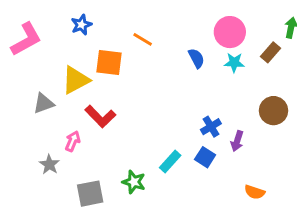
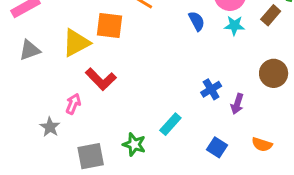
gray triangle: (44, 103) -> (30, 50), moved
blue square: (205, 157) -> (217, 147), moved
orange semicircle: (255, 192) -> (262, 144), moved

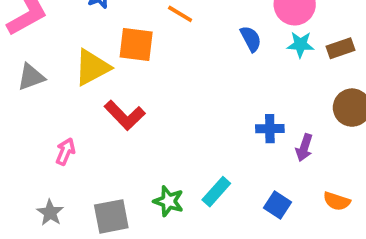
brown rectangle: (271, 15) -> (341, 48), moved, turned 30
blue cross: (211, 89) -> (270, 129), turned 30
pink arrow: (73, 104) -> (65, 152), moved
cyan rectangle: (170, 124) -> (216, 192), moved
gray star: (50, 127) -> (50, 213), moved

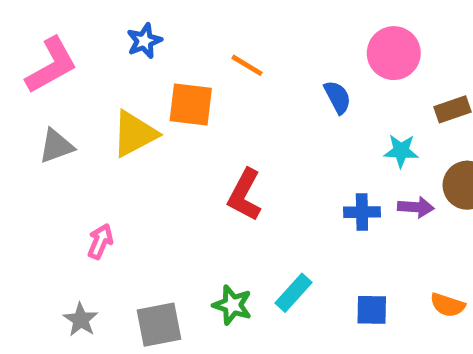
cyan star: (300, 45) -> (401, 151), moved
red L-shape: (125, 115) -> (245, 195), moved, turned 72
purple arrow: (304, 148) -> (416, 207), moved, turned -104
blue square: (277, 205) -> (372, 310), turned -32

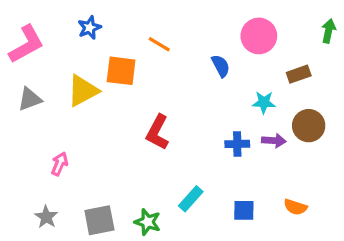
green star: (232, 305) -> (148, 222), moved

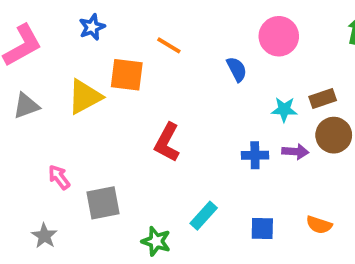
brown rectangle: (299, 74) -> (323, 98), moved
pink arrow: (60, 164) -> (59, 177), turned -60
gray square: (99, 220) -> (103, 203), moved

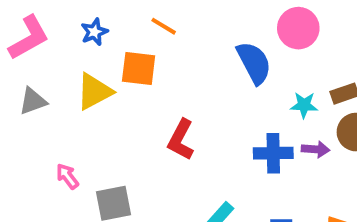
blue star: (92, 27) -> (94, 32), moved
orange line: (169, 45) -> (164, 26), moved
blue semicircle: (237, 69) -> (254, 63), size x1.6
blue cross: (255, 155) -> (273, 153), size x1.4

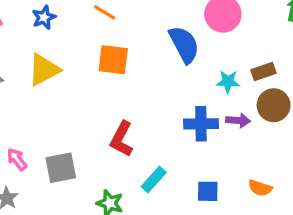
orange square: (139, 69) -> (113, 60), moved
red L-shape: (181, 140) -> (122, 139), moved
pink arrow: (67, 176) -> (17, 159), moved

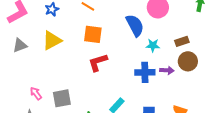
cyan star: (228, 82) -> (153, 45), moved
red L-shape: (122, 139) -> (98, 62), moved, turned 45

